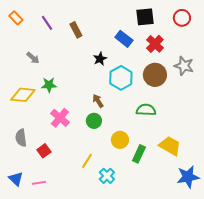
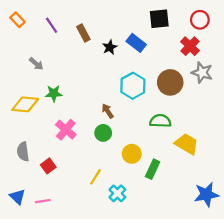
red cross: (155, 44) -> (190, 46), moved
black star: (100, 59) -> (110, 47), moved
yellow trapezoid: (170, 146) -> (187, 144), moved

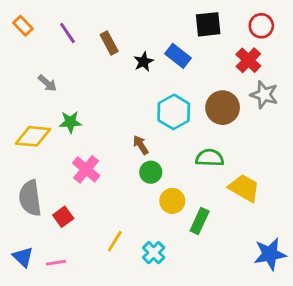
green circle: (103, 133) -> (151, 172), moved
gray semicircle: (23, 152) -> (30, 198), size x1.4
yellow line: (95, 177) -> (115, 241), moved

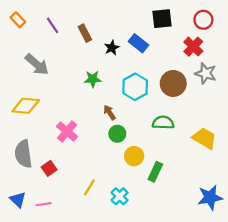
gray arrow: (47, 83) -> (37, 64), size x1.6
green star: (70, 122) -> (93, 79), moved
yellow trapezoid: (244, 188) -> (204, 138), moved

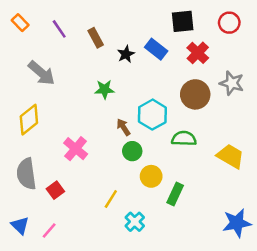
red cross: (193, 47) -> (198, 53), moved
cyan hexagon: (135, 87) -> (152, 115), moved
yellow diamond: (26, 106) -> (29, 120), turned -44
yellow line: (89, 187) -> (111, 199), moved
pink line: (44, 204) -> (49, 230), turned -40

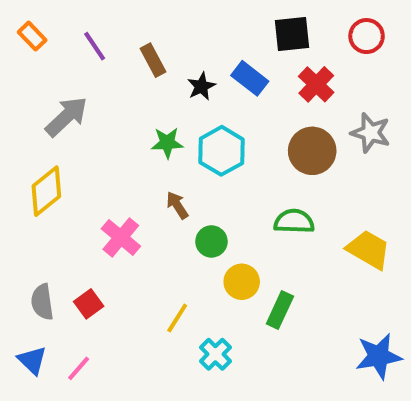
gray arrow: (42, 73) -> (66, 117), turned -84
cyan hexagon: (152, 115) -> (222, 151), moved
brown arrow: (123, 127) -> (177, 205), moved
gray semicircle: (26, 174) -> (42, 302), moved, size x0.7

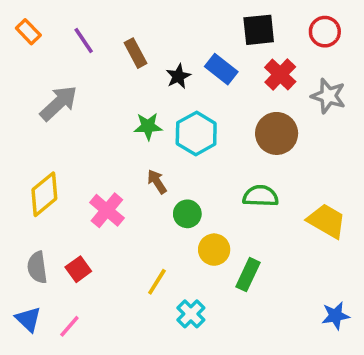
gray star: (371, 133) -> (328, 96), moved
yellow diamond: (46, 191) -> (44, 194), moved
blue star: (379, 356) -> (336, 316), size x0.7

